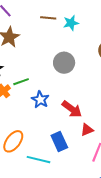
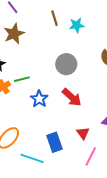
brown line: (48, 18) -> (54, 18), turned 63
red arrow: (72, 109) -> (72, 97), moved
red triangle: (87, 130) -> (83, 133), turned -48

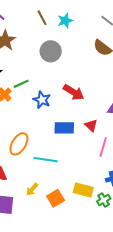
gray circle: (66, 64) -> (51, 51), moved
blue rectangle: (54, 142) -> (64, 128), moved, turned -60

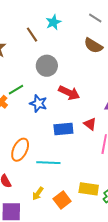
brown line: (42, 18) -> (32, 35), moved
gray circle: (51, 51) -> (47, 66), moved

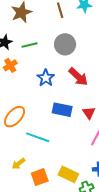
green line: (16, 90) -> (30, 45), moved

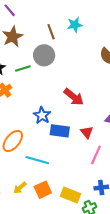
gray circle: (65, 44) -> (44, 55), moved
blue star: (46, 78) -> (42, 115), moved
orange square: (40, 177) -> (43, 190), moved

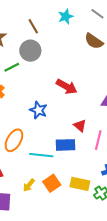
cyan star: (75, 25) -> (66, 16), moved
blue rectangle: (60, 131) -> (66, 145), moved
red triangle: (87, 132) -> (80, 126), moved

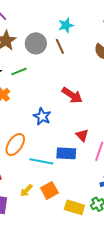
cyan star: (66, 16) -> (66, 25), moved
brown line: (33, 26) -> (60, 46), moved
gray circle: (30, 51) -> (36, 43), moved
yellow rectangle: (80, 184) -> (74, 207), moved

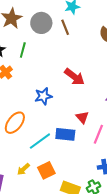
green line: (19, 71) -> (23, 50), turned -56
blue star: (42, 116) -> (43, 96), turned 30
cyan line: (41, 161) -> (40, 141), turned -50

